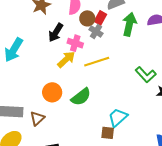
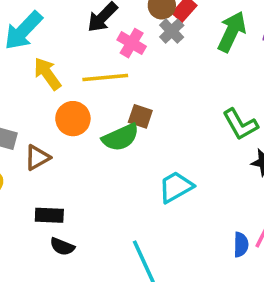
yellow arrow: (66, 59) -> (47, 74), moved, turned -96
yellow line: (97, 62) -> (105, 78), moved
brown square: (108, 133) -> (140, 116), moved

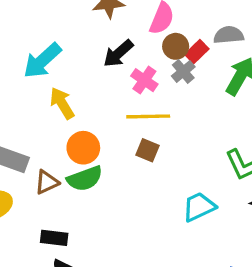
yellow line: (105, 78) -> (148, 116), moved
green semicircle: (121, 137) -> (85, 179), moved
cyan trapezoid: (176, 187) -> (199, 207), moved

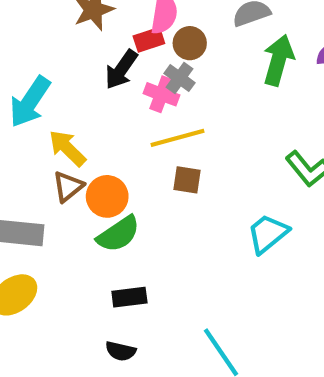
red rectangle: (197, 52) -> (149, 40), moved, turned 40
gray cross: (183, 71) -> (180, 78), moved
brown triangle: (47, 182) -> (68, 186), moved
black rectangle: (54, 238) -> (129, 297), moved

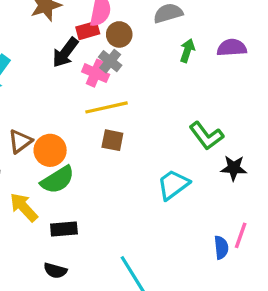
green arrow: (278, 60) -> (187, 51), size x0.6
yellow arrow: (67, 148) -> (24, 207), moved

